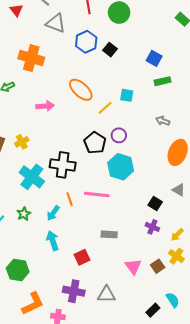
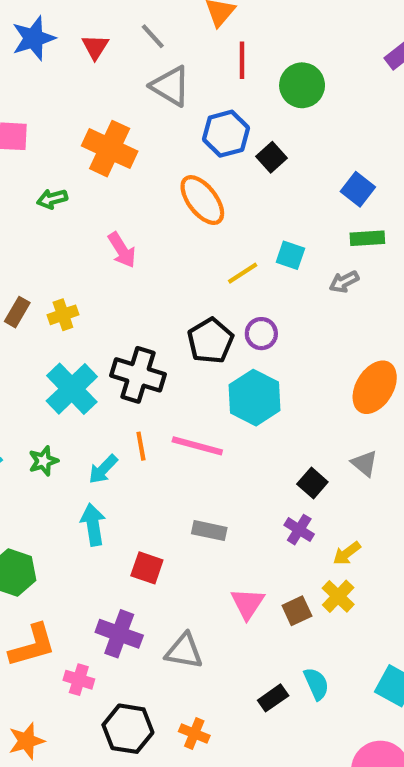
orange ellipse: (81, 90) -> (202, 200), moved
pink arrow: (45, 106) -> (122, 250), turned 54
gray arrow: (163, 121) -> (344, 282), moved, turned -56
red square: (82, 257) -> (147, 568), turned 35

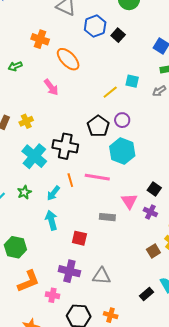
orange cross: (110, 149) -> (40, 39), size x0.7
orange ellipse: (202, 200) -> (68, 59), moved
pink triangle: (248, 603) -> (129, 201), moved

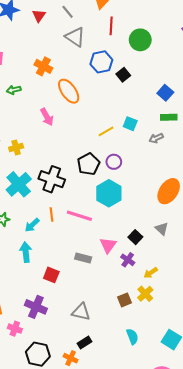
gray triangle: (101, 276) -> (81, 312), moved
black rectangle: (147, 294) -> (84, 343), moved

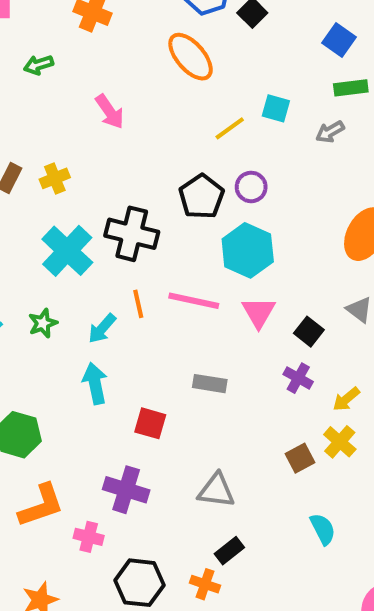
orange ellipse: (69, 91) -> (191, 57), moved
pink triangle: (108, 245) -> (259, 312), moved

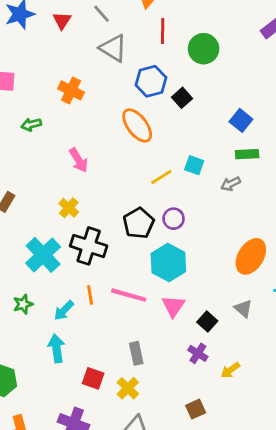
yellow cross: (55, 178) -> (69, 208), moved, turned -30
gray rectangle: (210, 384) -> (136, 353), turned 65
yellow cross: (340, 442) -> (128, 388), moved

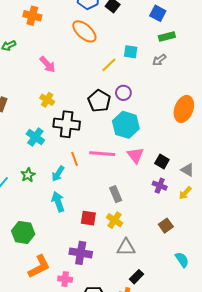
cyan cross: (43, 255) -> (35, 137), size x0.7
gray triangle: (243, 309) -> (188, 170), moved

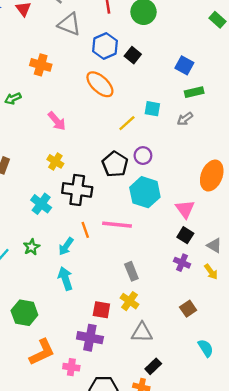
pink triangle: (135, 155) -> (185, 209), moved
yellow arrow: (185, 193) -> (211, 272), turned -80
red square: (88, 218) -> (101, 310), moved

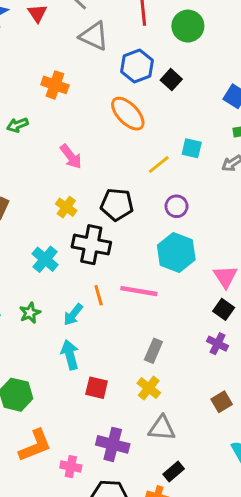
black pentagon: (115, 164) -> (117, 204), moved, turned -30
gray rectangle: (131, 271) -> (153, 351), turned 42
red square: (101, 310) -> (97, 388), moved
purple cross: (90, 338) -> (113, 444), moved

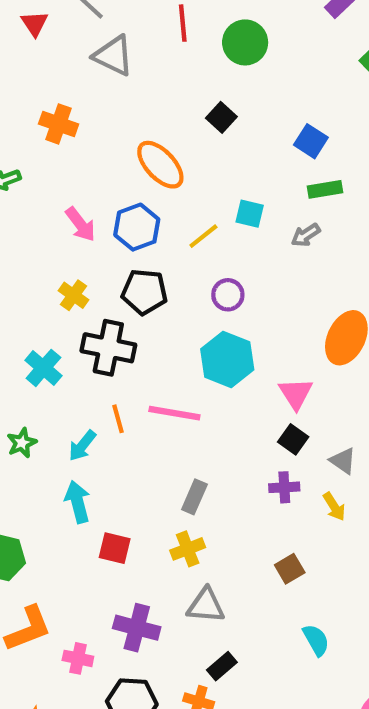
blue hexagon: (137, 66) -> (137, 227), moved
purple cross: (218, 344) -> (284, 487), turned -30
yellow cross: (149, 388) -> (188, 549), turned 30

